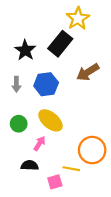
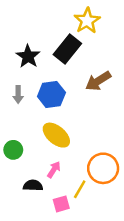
green circle: (19, 124) -> (13, 150), moved
pink arrow: (39, 143) -> (54, 170), moved
yellow line: (71, 169) -> (80, 189), turned -70

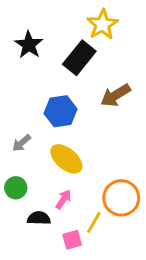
black star: (28, 56) -> (29, 45), moved
gray arrow: (18, 94) -> (22, 143), moved, turned 49
green circle: (13, 150) -> (16, 188), moved

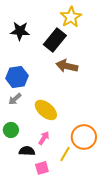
black star: (29, 45) -> (20, 31), turned -30
brown arrow: (115, 95) -> (67, 66), moved, turned 45
blue hexagon: (61, 111) -> (17, 77), moved
pink square: (72, 240) -> (42, 168), moved

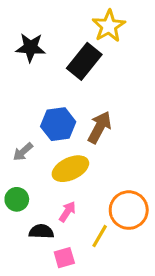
brown arrow: (67, 66) -> (100, 127), moved, turned 105
blue hexagon: (17, 77) -> (58, 124), moved
yellow ellipse: (46, 110) -> (70, 169), turned -65

